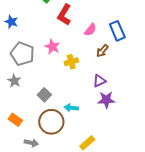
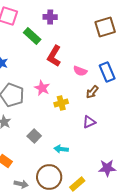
pink semicircle: (90, 30) -> (80, 71), turned 72
purple star: (106, 100) -> (107, 168), moved
brown circle: (51, 122) -> (49, 177), moved

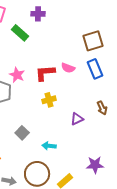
brown square: (105, 27) -> (93, 41), moved
red L-shape: (54, 56) -> (45, 73), moved, turned 55
pink star: (42, 88) -> (17, 75), moved
brown arrow: (92, 92) -> (102, 108), moved, turned -64

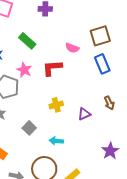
green rectangle: (20, 33) -> (27, 41), moved
pink semicircle: (68, 68) -> (72, 48), moved
yellow cross: (49, 100) -> (56, 105), moved
purple star: (95, 165) -> (110, 151), moved, turned -30

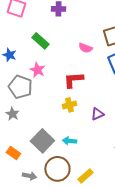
red L-shape: (52, 68) -> (73, 80), moved
gray square: (29, 128) -> (42, 141), moved, size x1.6

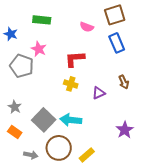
green rectangle: (40, 41) -> (42, 20), turned -36
yellow cross: (69, 105) -> (71, 84), turned 32
gray star: (12, 114) -> (15, 107), moved
cyan arrow: (69, 141) -> (71, 120), size x1.5

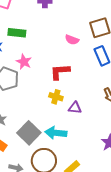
green rectangle: (42, 20) -> (17, 33), moved
purple triangle: (99, 93) -> (75, 108), moved, turned 32

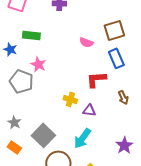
red L-shape: (60, 72) -> (96, 79), moved
cyan arrow: (56, 133) -> (82, 138), moved, turned -60

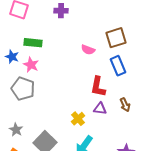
pink star: (38, 64) -> (31, 65), moved
red L-shape: (96, 79) -> (98, 87), turned -75
yellow cross: (70, 99) -> (78, 119), moved, turned 32
purple triangle: (89, 110) -> (100, 109), moved

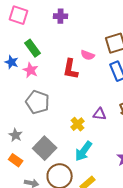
green rectangle: (33, 43) -> (33, 48), turned 48
red L-shape: (98, 87) -> (71, 69), moved
gray pentagon: (23, 89) -> (38, 102), moved

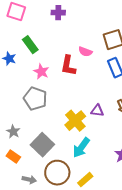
pink star: (31, 70) -> (41, 72), moved
yellow cross: (78, 124) -> (75, 121), size x1.5

